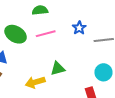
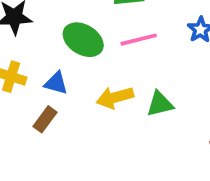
yellow arrow: (35, 82) -> (115, 97), moved

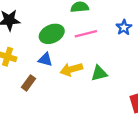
green ellipse: (83, 40) -> (52, 34), turned -55
blue triangle: (56, 83) -> (45, 60), moved

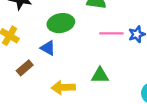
pink line: (86, 34) -> (111, 33), moved
yellow arrow: (71, 69) -> (63, 87), moved

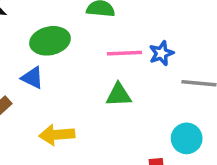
green triangle: (100, 75) -> (119, 95), moved

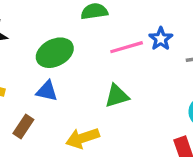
green triangle: (119, 95) -> (117, 96), moved

